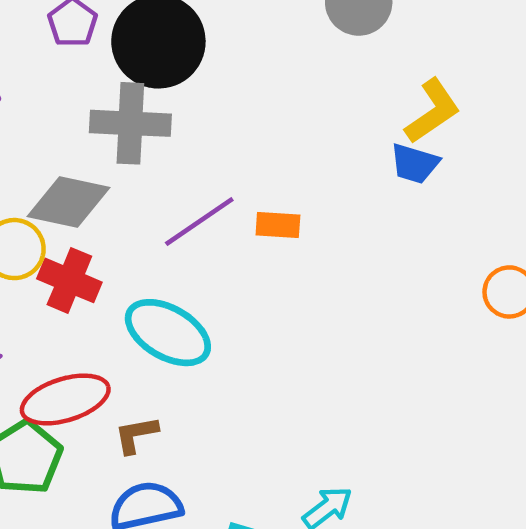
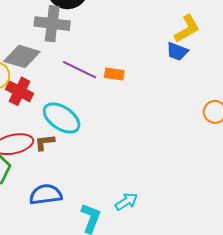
purple line: (199, 221) -> (79, 70), turned 56
brown L-shape: (136, 435) -> (45, 142), moved

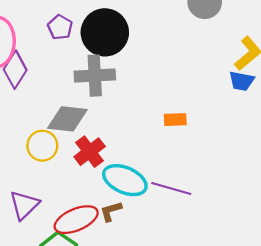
purple line: (79, 70) -> (171, 189), moved
red cross: (20, 91) -> (90, 152), moved, turned 36

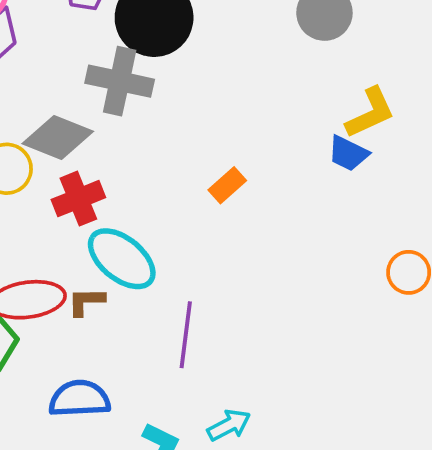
orange rectangle: (175, 120) -> (227, 185), turned -55
purple line: (171, 189) -> (186, 335), moved, turned 66

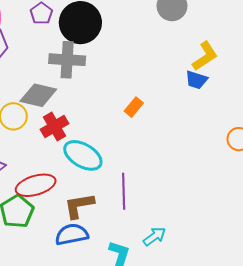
brown L-shape: (86, 301) -> (79, 206), moved, size x1.5

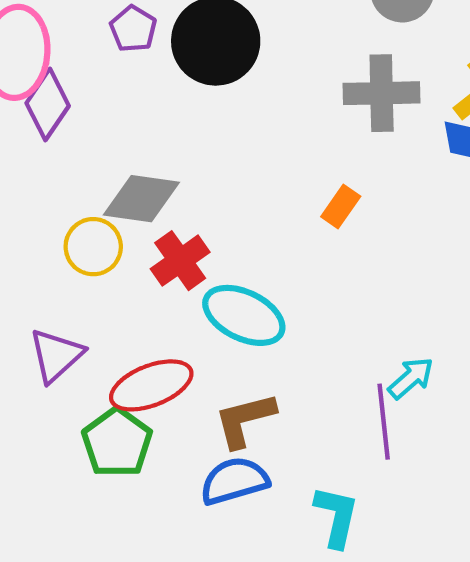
gray cross: (67, 60) -> (382, 93), moved
purple line: (124, 191) -> (384, 422), moved
cyan arrow: (155, 236) -> (411, 378), moved

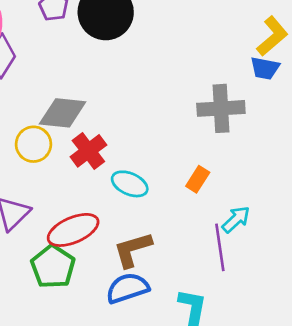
gray cross: (382, 93) -> (221, 108), moved
orange rectangle: (341, 207) -> (198, 179), moved
cyan ellipse: (244, 315) -> (130, 184), size x0.7

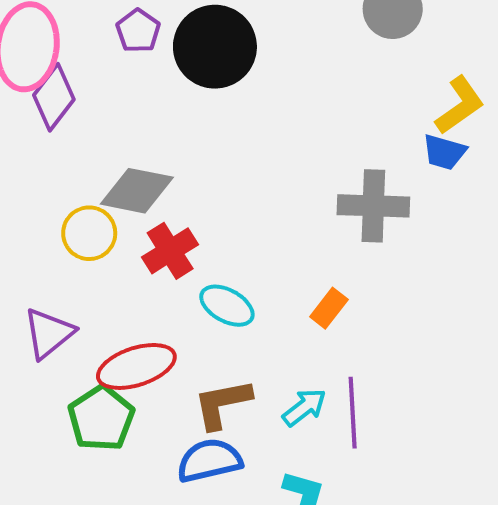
cyan arrow: (236, 219) -> (304, 407), moved

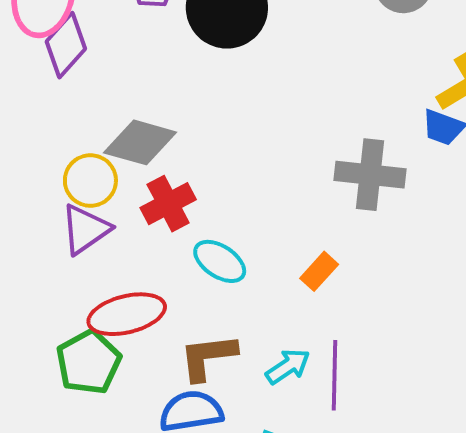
purple triangle: (49, 333) -> (85, 229), moved

